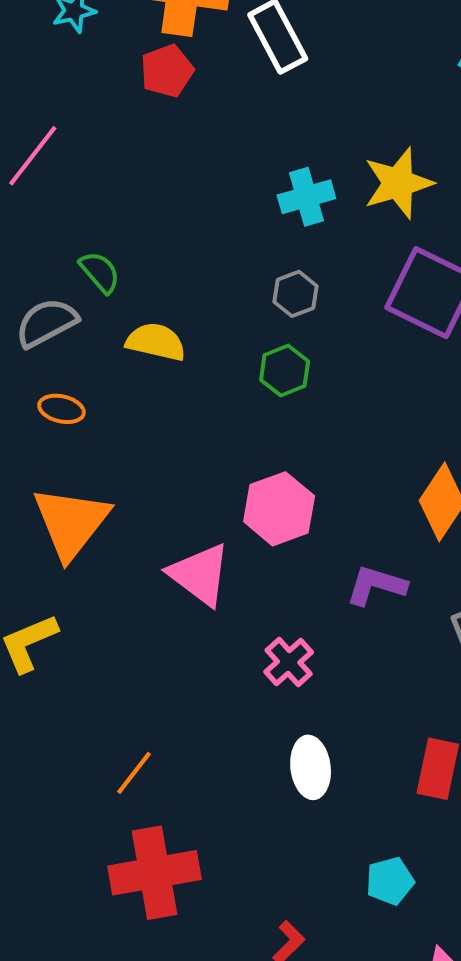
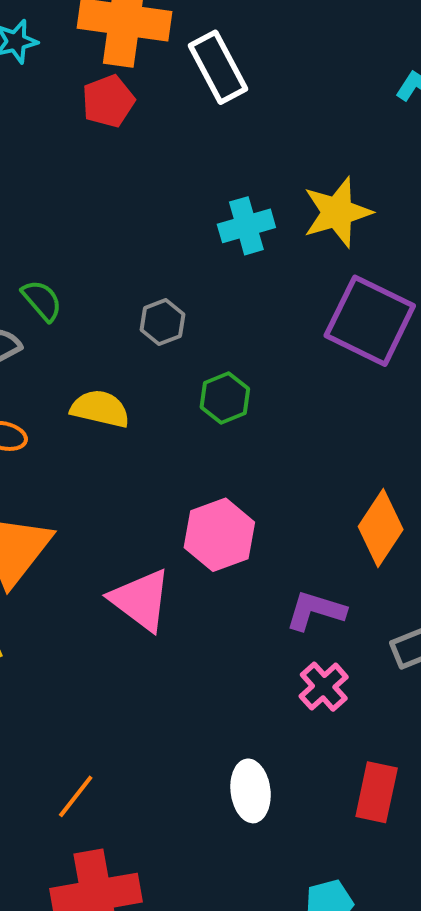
gray hexagon: (295, 294) -> (162, 322), moved
yellow semicircle: (156, 342) -> (100, 409), moved
pink cross: (289, 662) -> (324, 687), moved

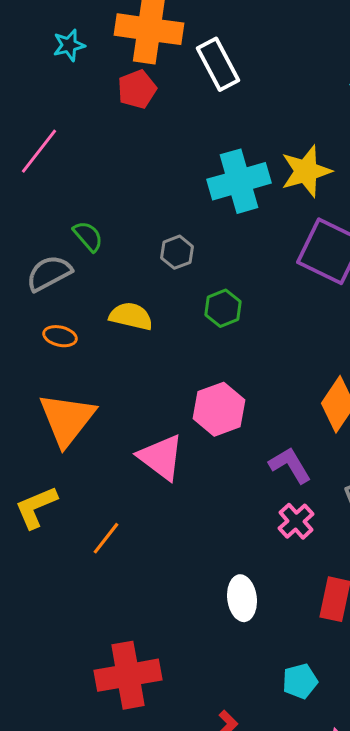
cyan cross: (246, 226) -> (239, 181), size x1.5
purple L-shape: (316, 611) -> (290, 465), turned 42
orange line: (76, 796) -> (106, 538), moved

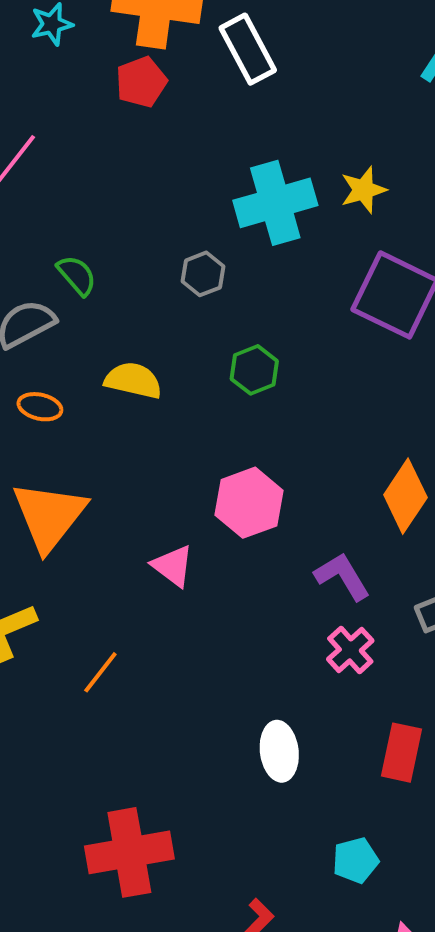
yellow star: (306, 171) -> (363, 190), size x0.7
gray hexagon: (177, 252) -> (203, 274), moved
pink triangle: (161, 457) -> (173, 566), size x0.7

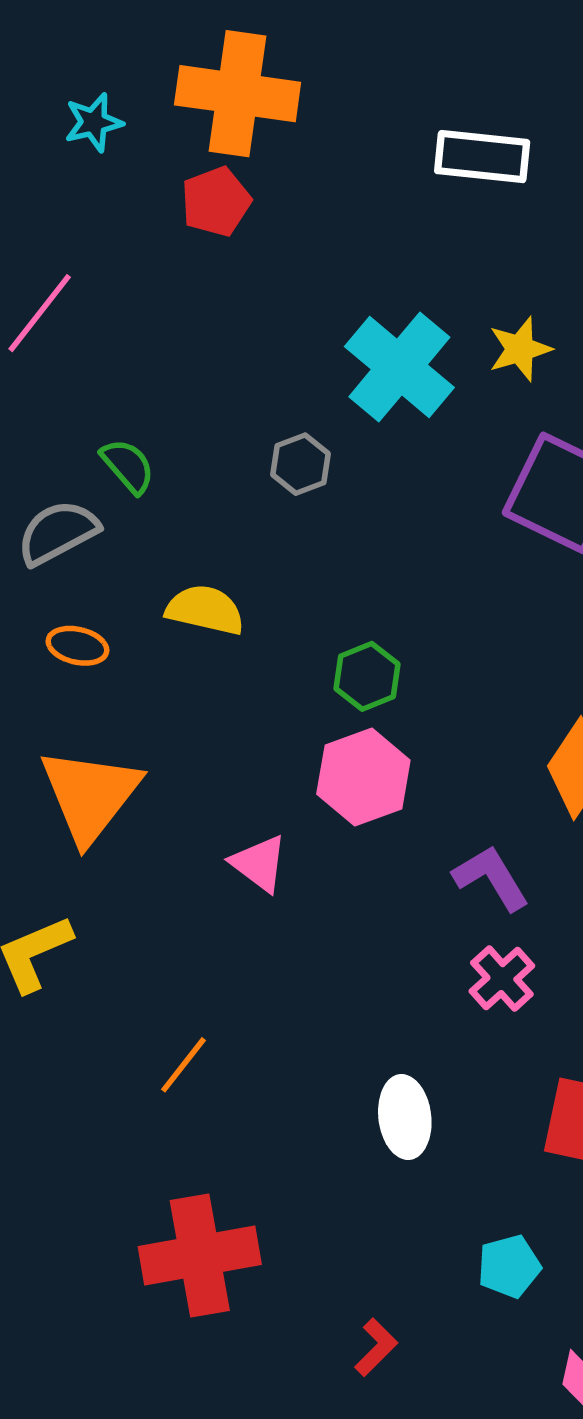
white rectangle: (248, 49) -> (482, 157), moved, turned -56
cyan cross: (275, 203) -> (399, 367), turned -34
green hexagon: (254, 370) -> (367, 676), moved
orange line: (100, 672) -> (184, 1065), moved

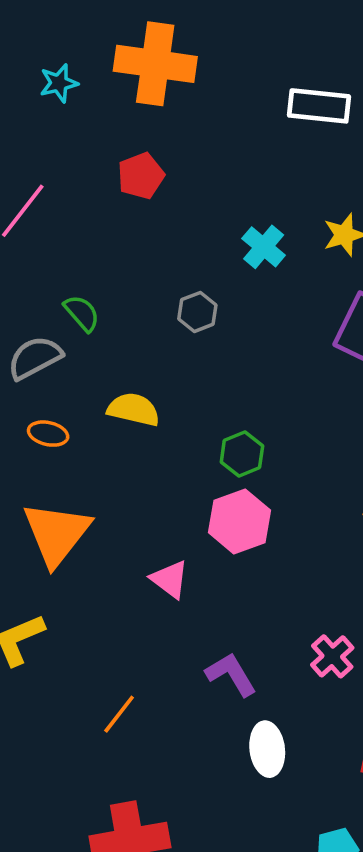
red pentagon: (216, 202) -> (141, 176), moved
cyan cross: (399, 367) -> (264, 247), size x0.6
purple L-shape: (491, 878) -> (231, 674), moved

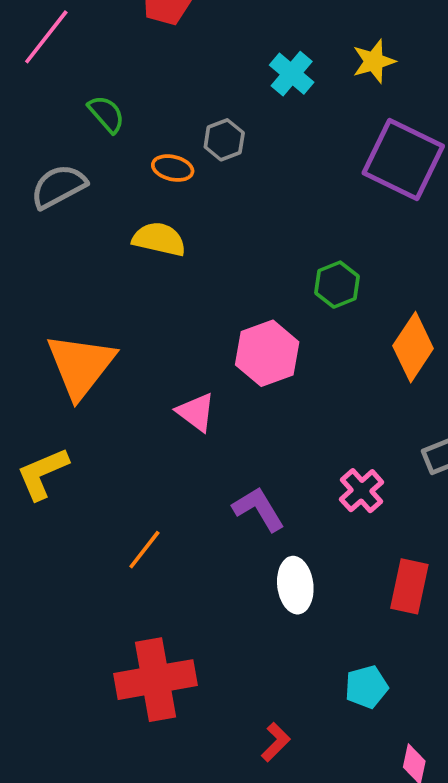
green semicircle: (82, 313) -> (106, 114), moved
orange ellipse: (48, 434) -> (173, 168), moved
green hexagon: (242, 454) -> (337, 285), moved

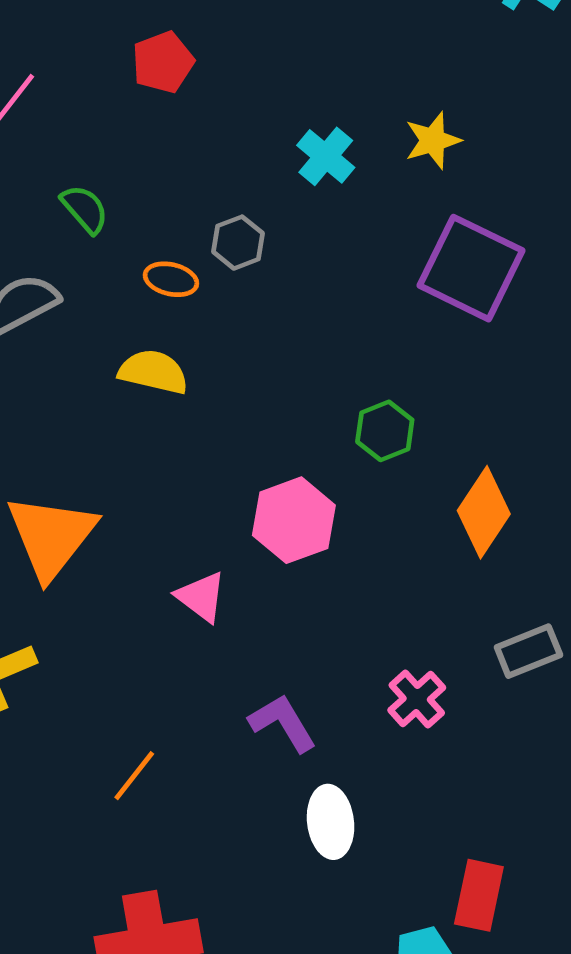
red rectangle: (409, 586) -> (479, 895), moved

